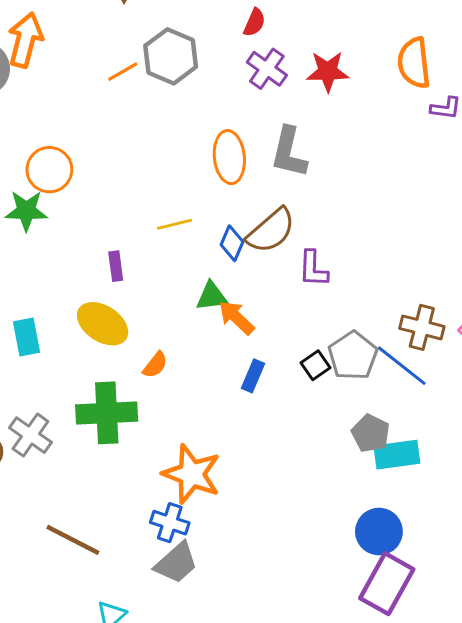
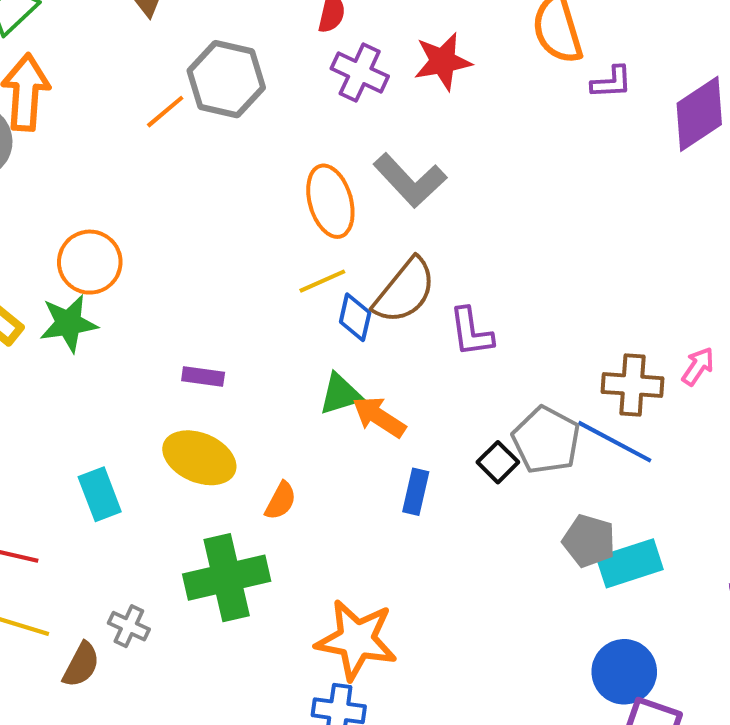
gray L-shape: (289, 152) -> (410, 180), turned -46
yellow line: (174, 224) -> (322, 281), moved
purple rectangle: (116, 266) -> (203, 377), turned -64
gray cross: (30, 435) -> (129, 626), size x0.7

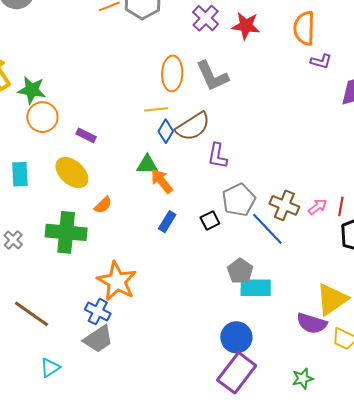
orange circle: (90, 262) -> (42, 117), moved
gray pentagon: (546, 440) -> (239, 200), moved

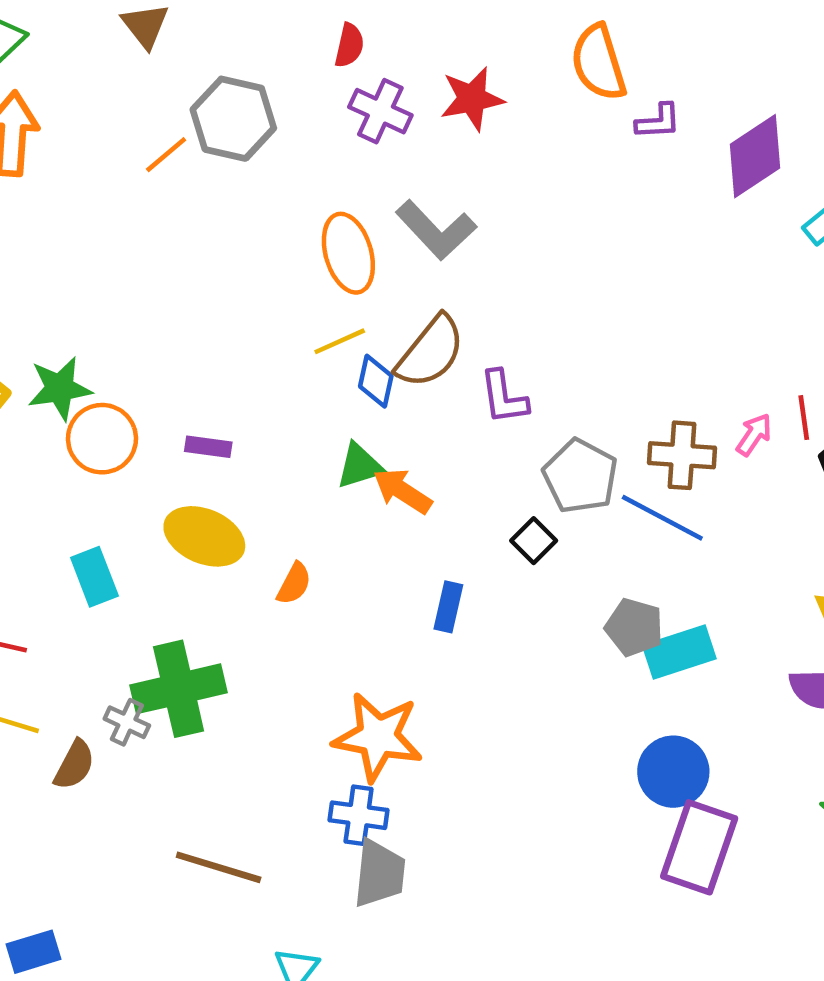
blue rectangle: (167, 222) -> (448, 607), moved
green cross: (66, 232) -> (179, 689), moved
gray trapezoid: (98, 339) -> (379, 873), turned -32

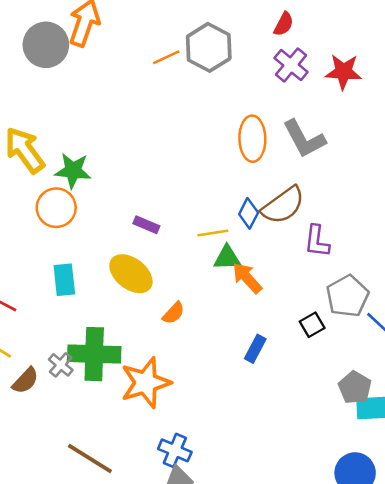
yellow line: (340, 341) -> (213, 233), moved
orange circle: (102, 439) -> (56, 208), moved
orange star: (378, 737) -> (146, 383), moved, turned 30

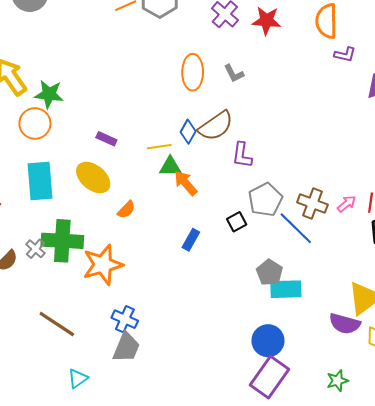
gray L-shape: (304, 139) -> (234, 73), size x0.6
cyan rectangle: (64, 280) -> (40, 181), size x1.5

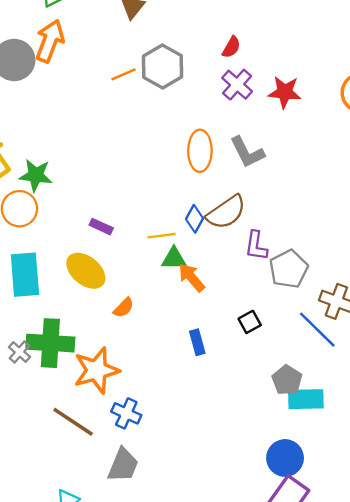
gray L-shape: (234, 73) -> (247, 152), size x1.5
gray pentagon: (265, 200) -> (289, 269), moved
blue rectangle: (191, 240) -> (197, 342), turned -45
blue cross: (125, 319) -> (126, 413), moved
brown line: (57, 324) -> (73, 422), moved

